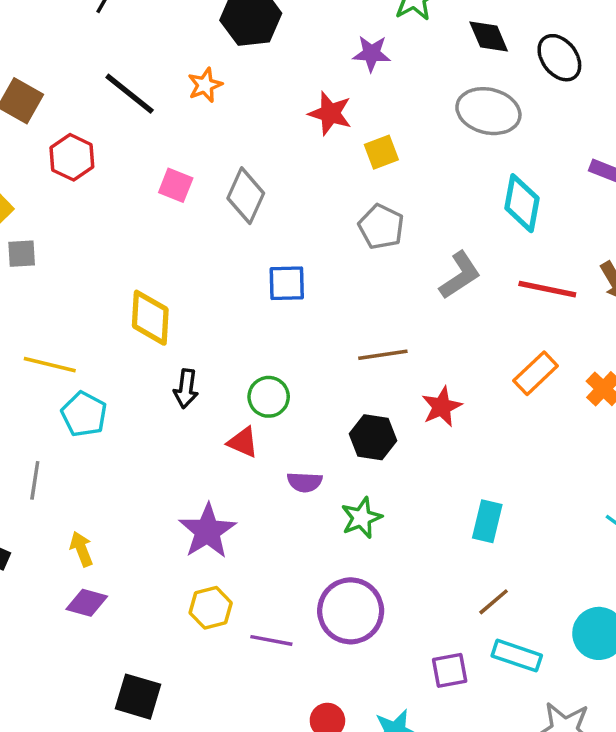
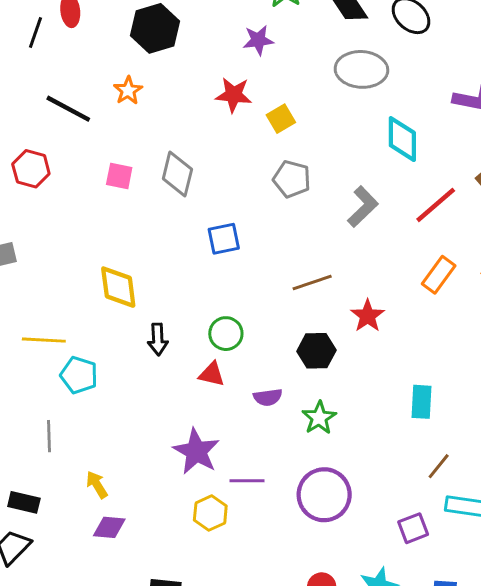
red line: (547, 289) -> (436, 205), turned -42
purple line: (271, 640) -> (247, 481), moved

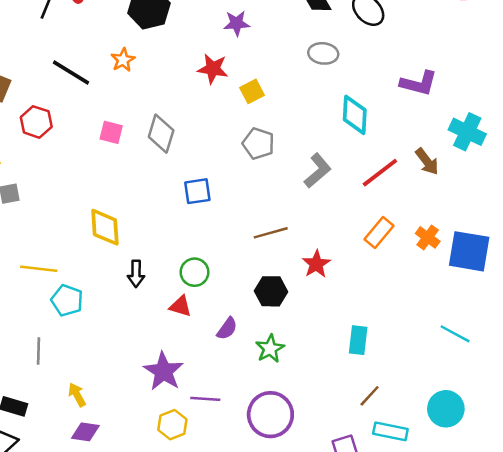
gray ellipse: (361, 69) -> (323, 53), size x0.7
purple semicircle: (268, 397) -> (227, 329), turned -50

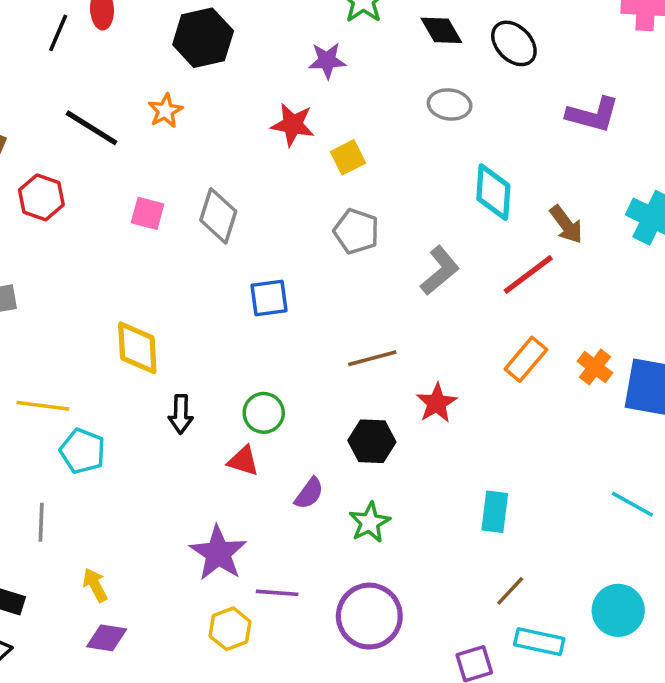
purple L-shape: (419, 83) -> (593, 115), moved
brown arrow: (427, 162) -> (566, 224), moved

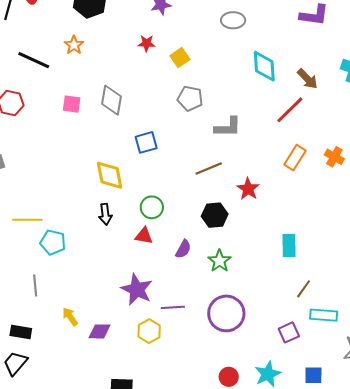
red star: (293, 125) -> (147, 43), size x0.7
gray L-shape: (440, 271) -> (228, 127), moved, turned 48
yellow diamond: (137, 348) -> (110, 175), moved
purple diamond: (107, 638) -> (100, 331), moved

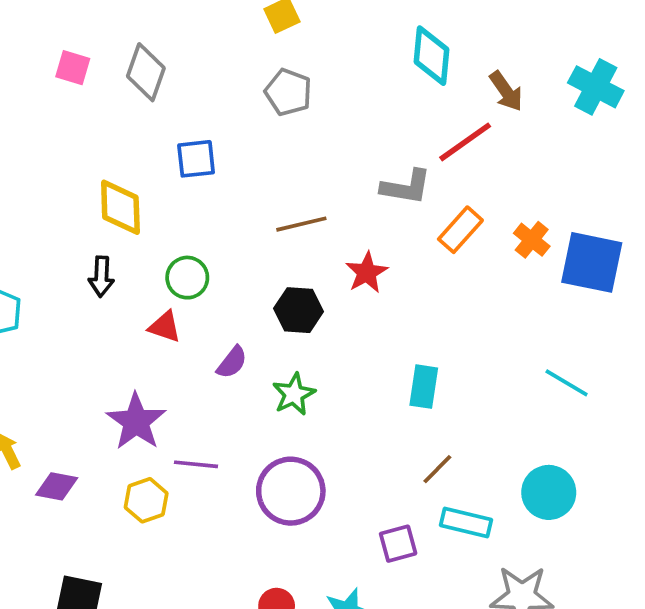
gray L-shape: (228, 127) -> (406, 187), moved

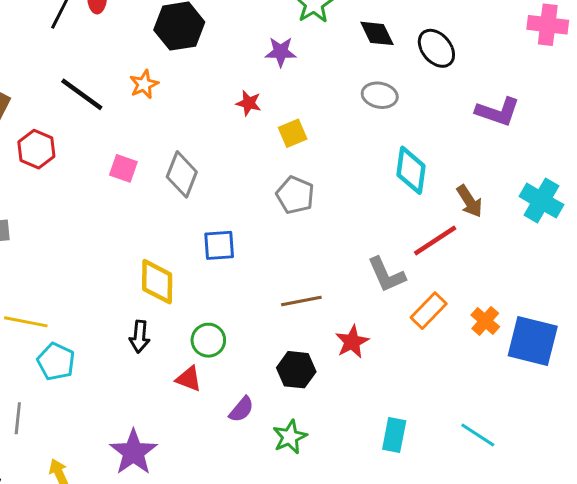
gray L-shape: (406, 187) -> (386, 275), turned 54
cyan line: (567, 383) -> (478, 435), moved
purple star: (136, 422) -> (133, 452), moved

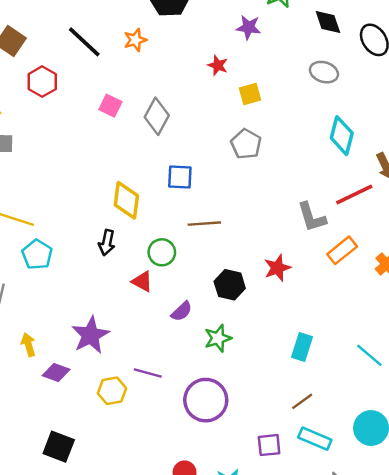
brown line: (301, 301) -> (204, 224), moved

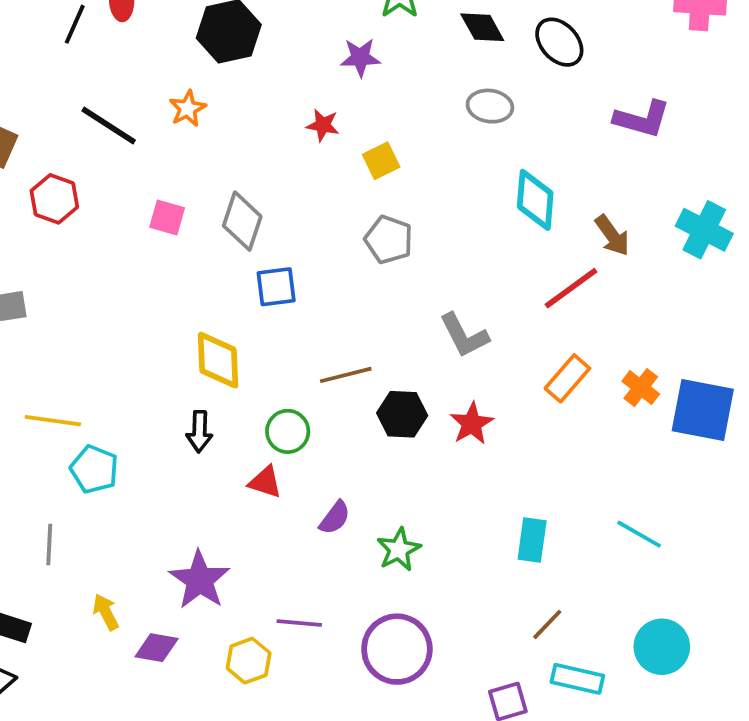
blue square: (180, 177) -> (276, 287), moved
gray L-shape: (312, 217) -> (464, 335), moved
black hexagon: (230, 285) -> (402, 414), moved

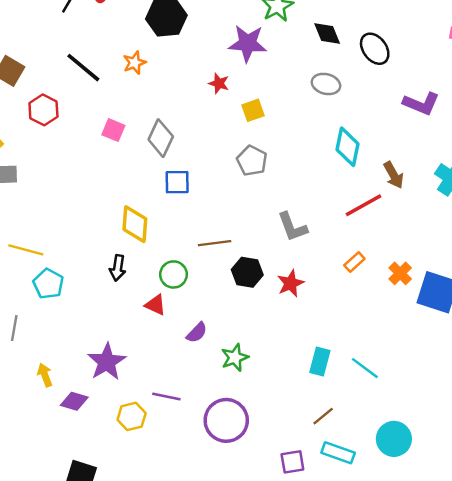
purple star: (360, 57) -> (248, 43), size x1.5
orange rectangle: (567, 378) -> (354, 262), size x0.7
cyan line: (639, 534) -> (365, 368), moved

